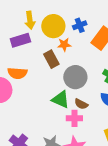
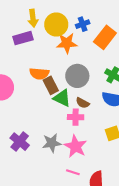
orange star: (64, 45) -> (67, 43), size x1.5
brown rectangle: (51, 59) -> (51, 85), moved
orange semicircle: (17, 73) -> (39, 74), moved

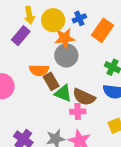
purple rectangle: (23, 38) -> (21, 36), turned -30
gray circle: (77, 76) -> (66, 55), moved
brown semicircle: (83, 103) -> (84, 97), size x1.6

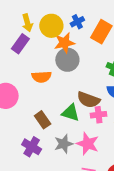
brown rectangle: (51, 81) -> (43, 120), moved
green triangle: (63, 93) -> (71, 113), moved
pink cross: (78, 112) -> (99, 115), moved

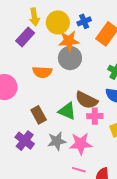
pink star: (88, 144) -> (81, 144), turned -30

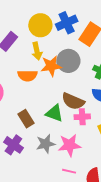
yellow arrow: (34, 17) -> (37, 51), moved
blue cross: (84, 21) -> (67, 23), size x1.5
orange star: (69, 41) -> (51, 66), moved
gray circle: (70, 58) -> (68, 61), moved

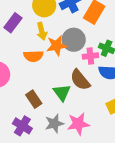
brown semicircle: (73, 101) -> (80, 80), turned 30
green triangle: (54, 113) -> (62, 93), turned 36
pink cross: (82, 117) -> (90, 56), moved

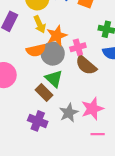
gray circle: (74, 40) -> (53, 54), moved
pink cross: (90, 56) -> (78, 47), moved
green triangle: (62, 93) -> (54, 79), moved

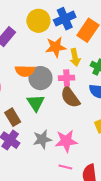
yellow arrow: (40, 24) -> (75, 57), moved
orange star: (57, 36) -> (56, 47), moved
brown rectangle: (44, 93) -> (13, 117), moved

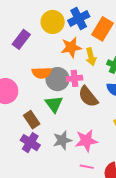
pink cross: (67, 78) -> (74, 78), moved

